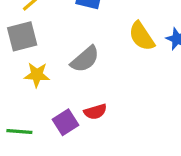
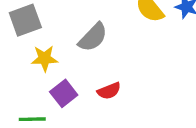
purple square: (65, 122) -> (64, 93), moved

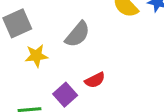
purple square: (64, 93) -> (65, 95), moved

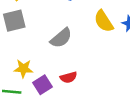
yellow star: (36, 56) -> (23, 69), moved

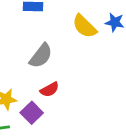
red semicircle: (69, 77) -> (50, 89), moved

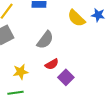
purple square: (32, 113) -> (66, 77), moved

